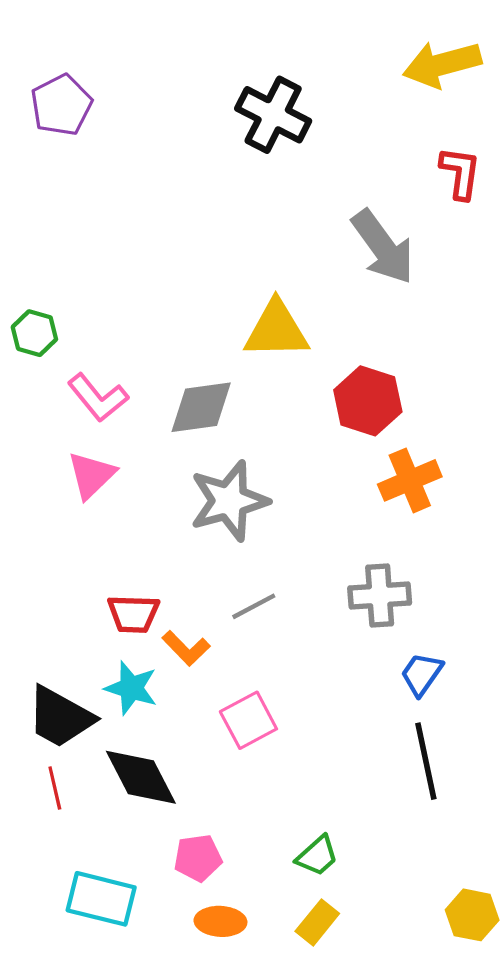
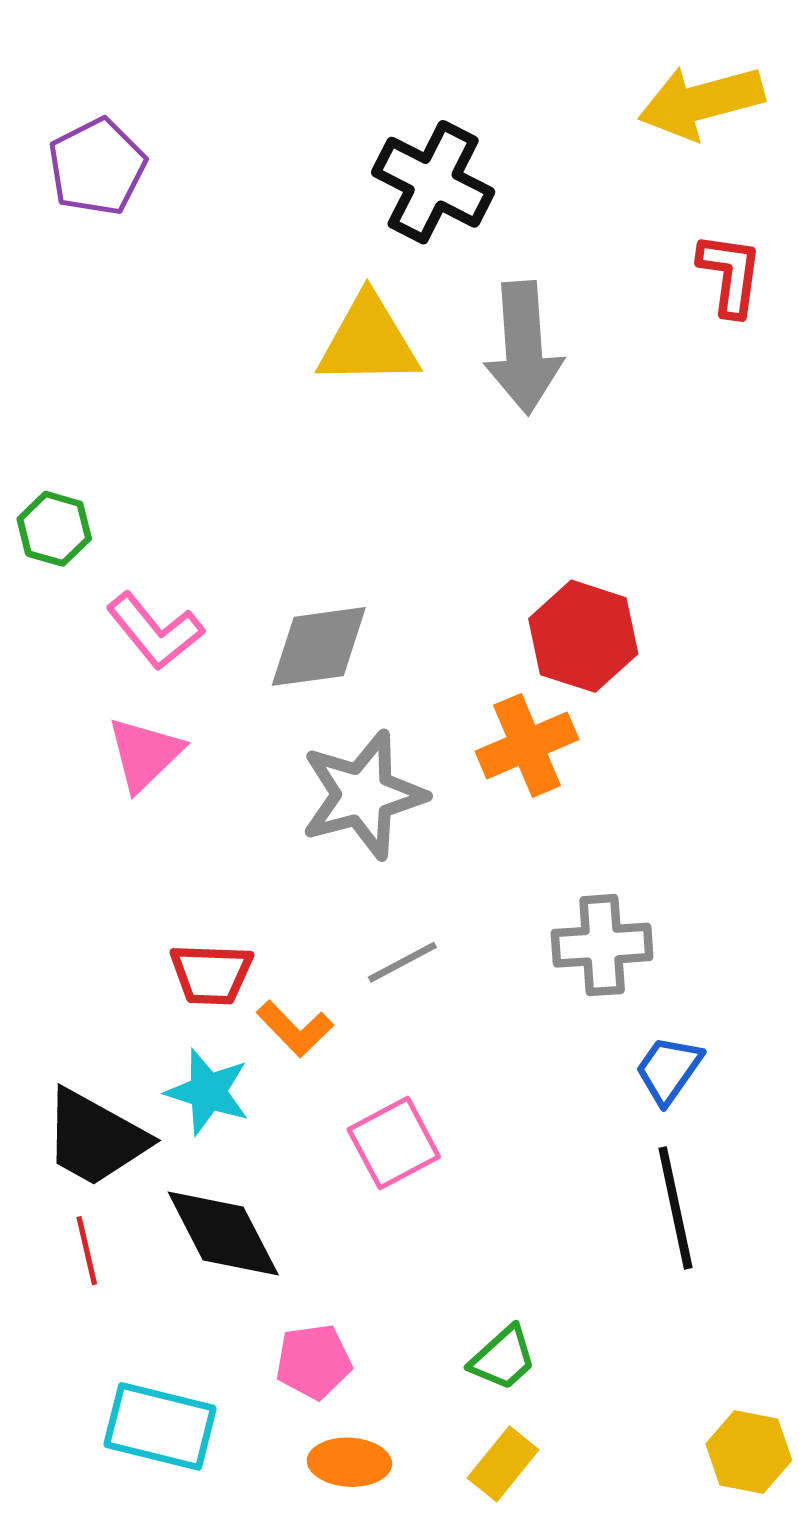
gray arrow: (383, 247) -> (524, 348), moved, turned 32
yellow triangle: (276, 330) -> (368, 341), moved
orange cross: (410, 480) -> (527, 745), moved

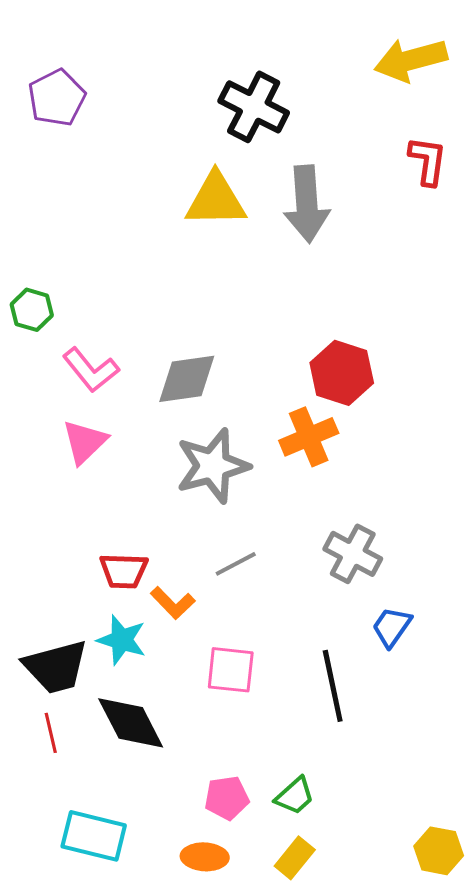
gray cross: (602, 945) -> (353, 554), turned 32
black trapezoid: (95, 1138) -> (56, 667), turned -44
pink square: (394, 1143) -> (231, 670), turned 34
black line: (675, 1208) -> (333, 686), moved
pink pentagon: (314, 1362) -> (227, 798), moved

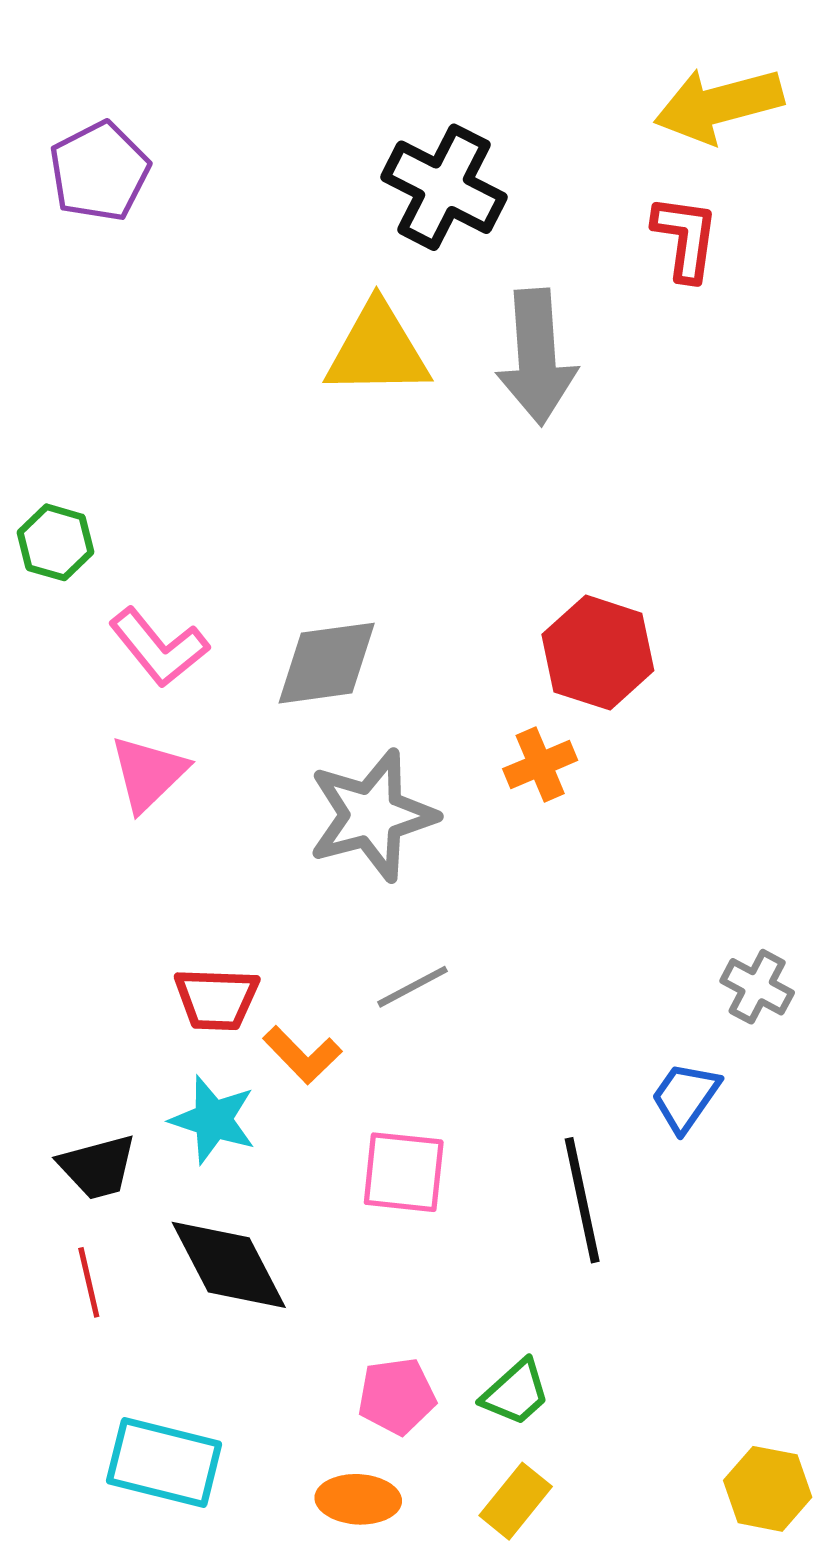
red L-shape: (428, 161) -> (685, 238), moved
orange cross: (309, 437) -> (540, 765), size x0.7
gray cross: (353, 554) -> (757, 987), moved, size x0.7
black trapezoid: (56, 667) -> (98, 1167), size x0.7

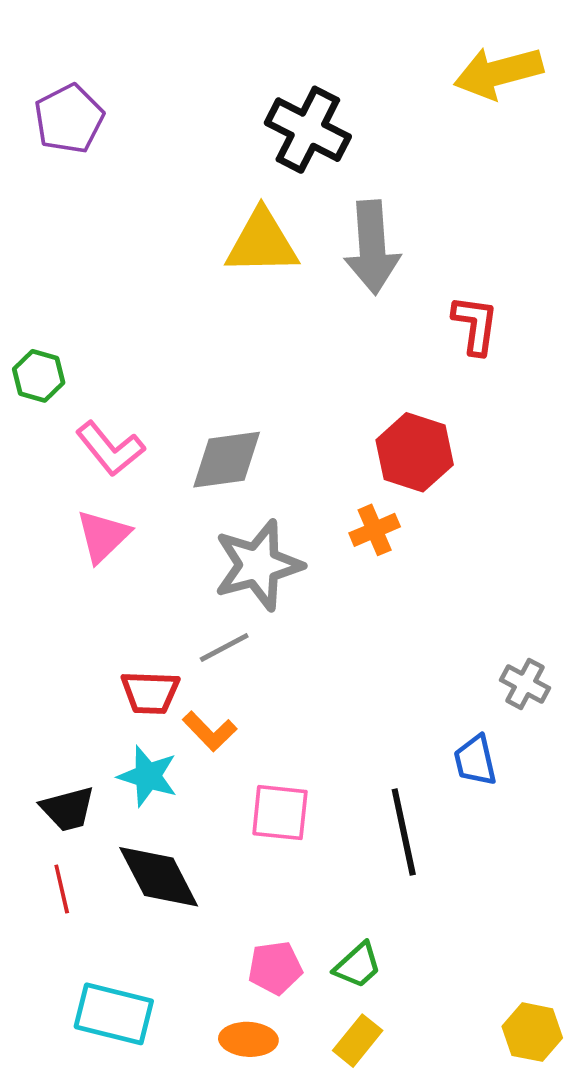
red L-shape: (685, 238) -> (475, 325), moved
gray line: (412, 987) -> (224, 648), moved
blue trapezoid: (685, 1097) -> (475, 760), turned -48

